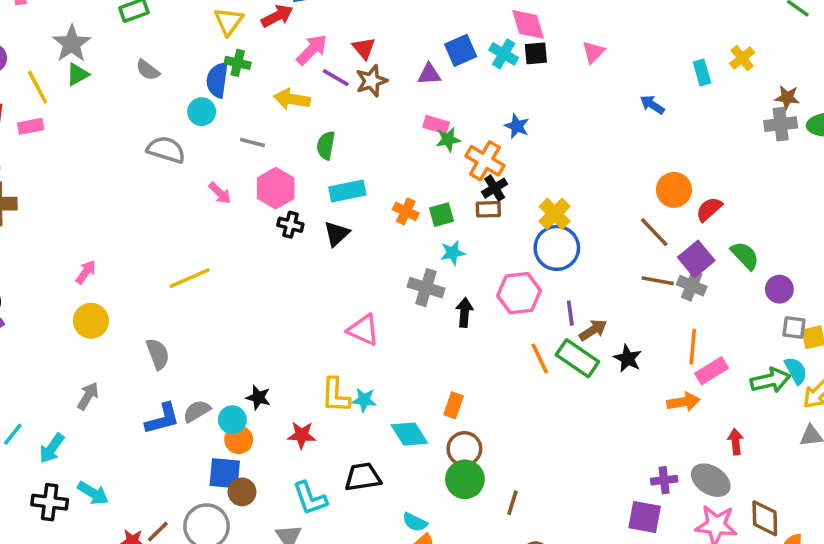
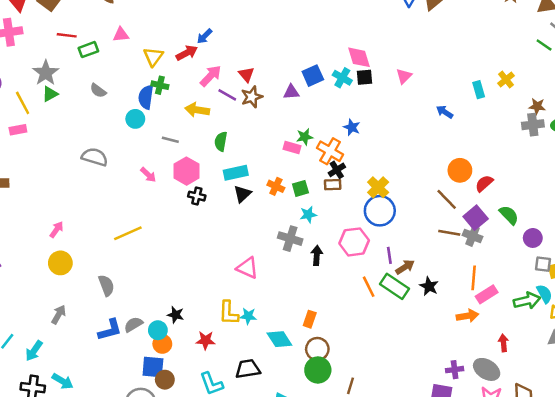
pink rectangle: (436, 125) -> (292, 147), moved
gray semicircle: (166, 150) -> (95, 157), moved
black triangle: (337, 234) -> (242, 194), moved

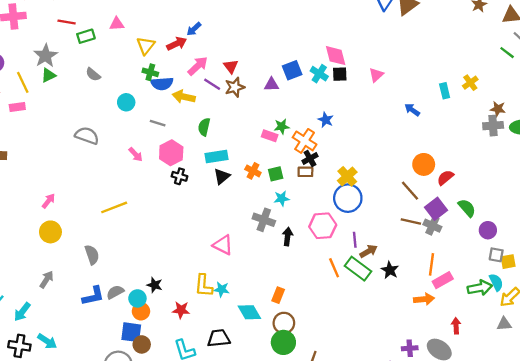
blue semicircle: (146, 97) -> (162, 84), moved, turned -105

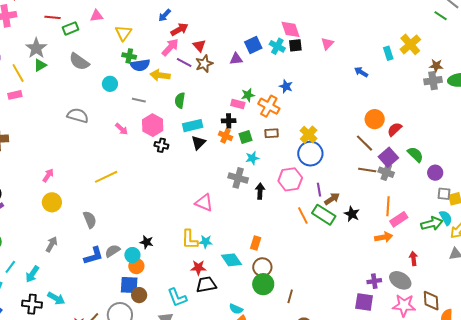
red arrow: (177, 44) -> (179, 29), moved
gray semicircle: (93, 74) -> (79, 62), size x1.5
yellow cross: (470, 83) -> (410, 44), size x1.5
black cross: (310, 158) -> (229, 121), moved, turned 32
red star: (181, 310) -> (198, 268), moved

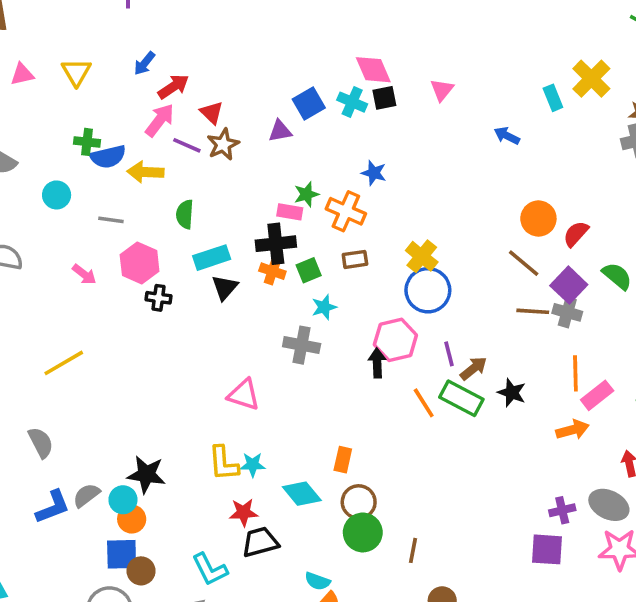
yellow triangle: (123, 33) -> (76, 72), moved
black cross: (229, 121) -> (276, 244), size x1.5
black arrow: (260, 191) -> (377, 363), moved
black star: (147, 242) -> (146, 474), size x1.5

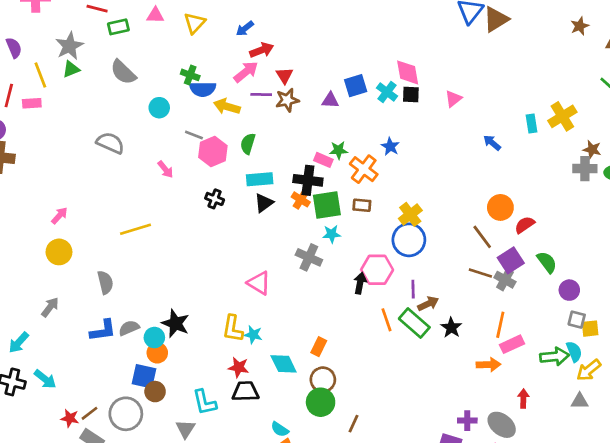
purple line: (187, 145) -> (261, 95), turned -36
pink hexagon: (140, 263) -> (213, 151), moved
green square: (309, 270) -> (327, 205), size x1.6

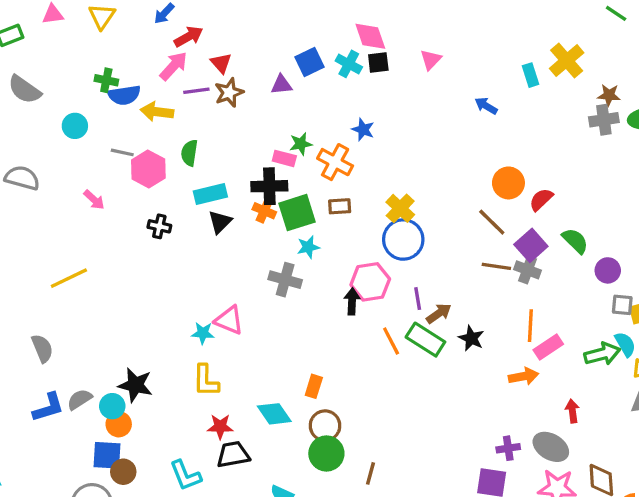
cyan star: (253, 335) -> (203, 333), moved

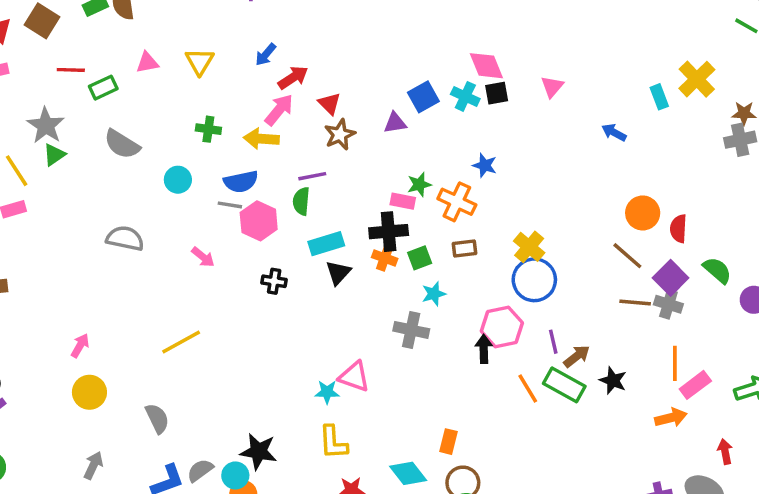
purple line: (196, 91) -> (312, 176), moved
blue semicircle: (124, 95) -> (241, 182), moved
yellow arrow: (157, 112) -> (261, 139), moved
red semicircle: (541, 200) -> (678, 229), turned -40
green square: (297, 213) -> (420, 258), size x0.6

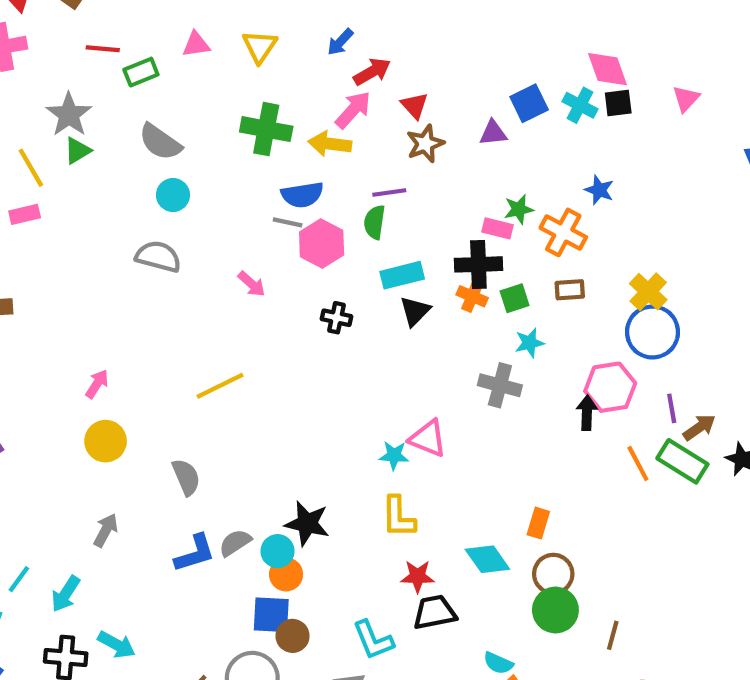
green cross: (208, 129) -> (266, 129), size x1.6
cyan circle: (178, 180) -> (173, 195), moved

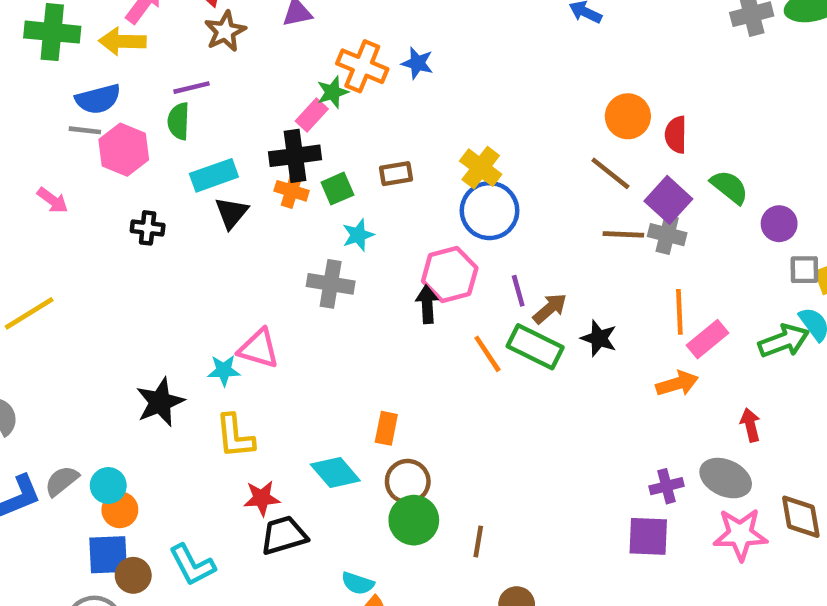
pink rectangle: (498, 228) -> (312, 115), turned -56
orange cross: (563, 232) -> (362, 66), moved
black star: (307, 523) -> (160, 402), moved, turned -30
cyan L-shape: (373, 640) -> (192, 565), moved

